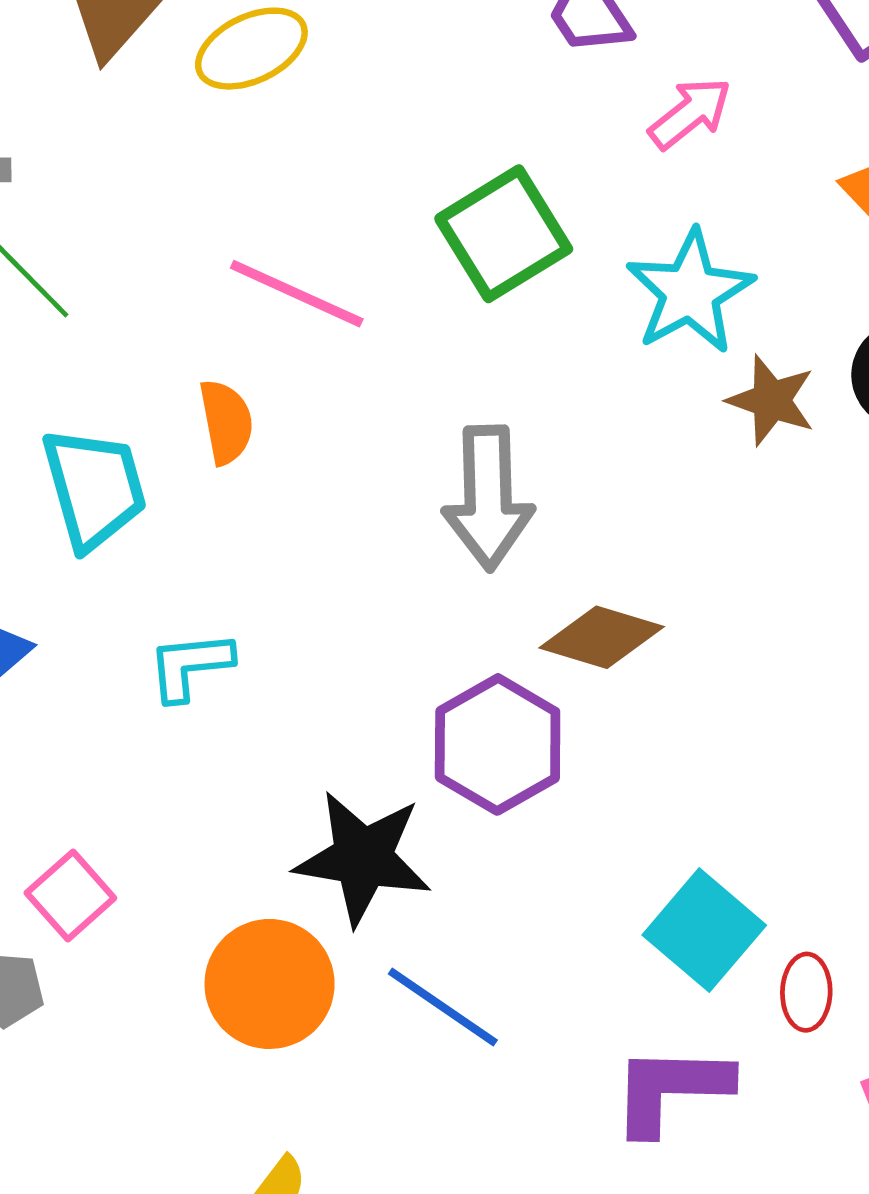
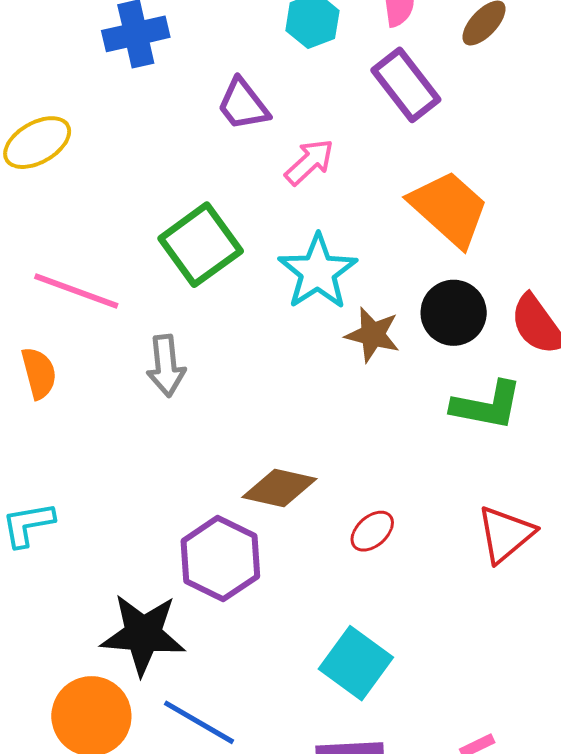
gray arrow: (488, 498) -> (166, 366), moved, size x0.7
red ellipse: (806, 992) -> (372, 531), moved, turned 51

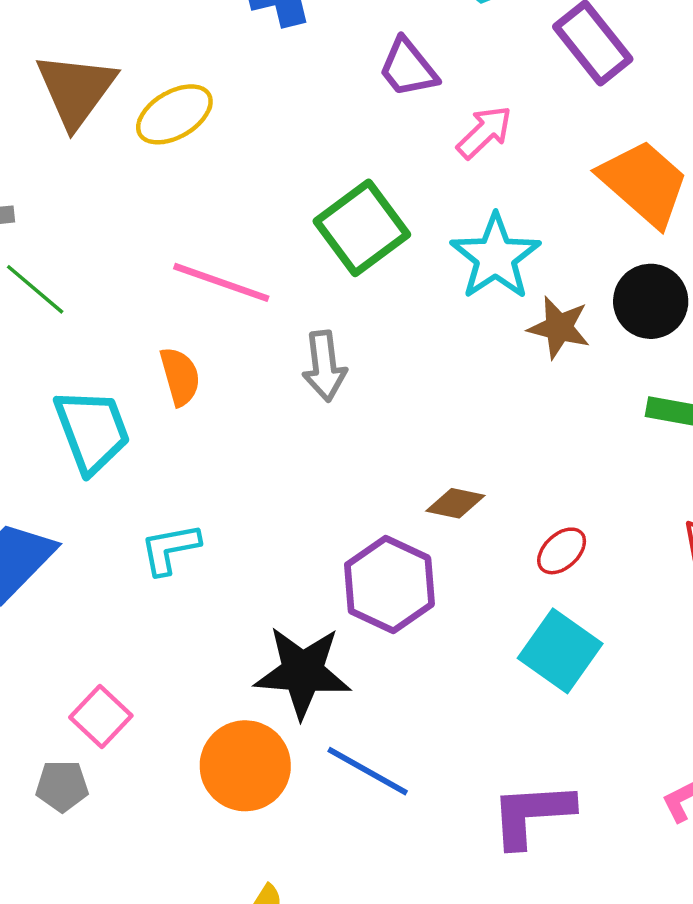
brown diamond: (279, 488) -> (455, 503), size x0.7
cyan square: (356, 663) -> (560, 651), moved

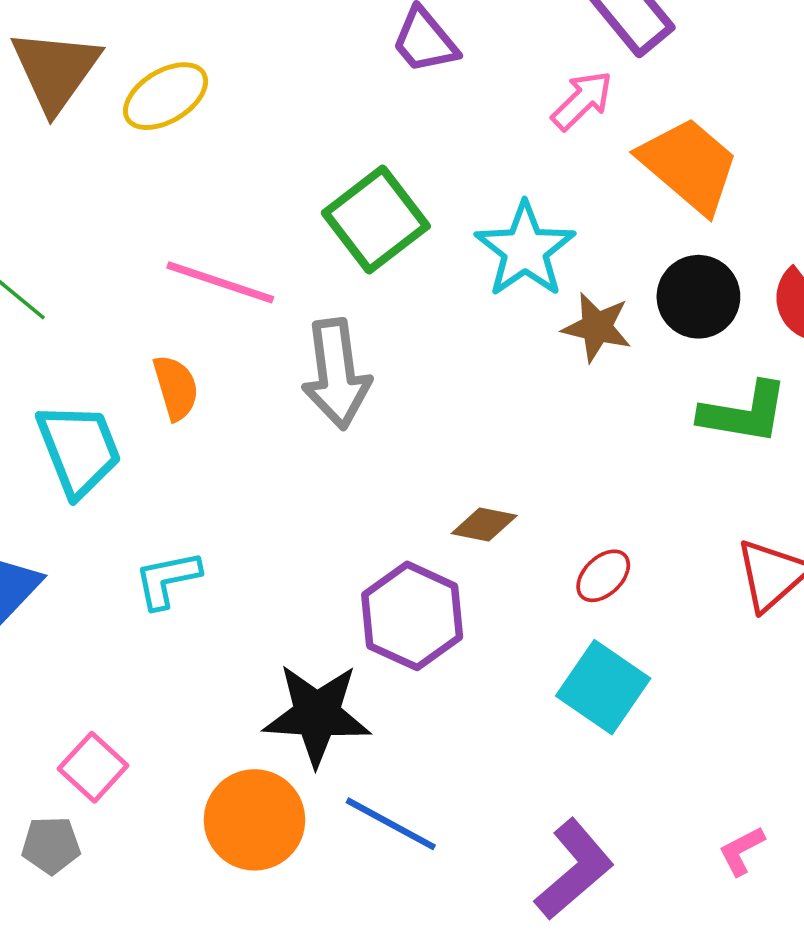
pink arrow: (484, 132) -> (582, 100), moved
gray arrow: (324, 366) -> (336, 374), size x1.4
purple L-shape: (532, 814) -> (574, 869), turned 144

